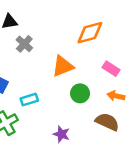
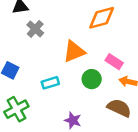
pink rectangle: (111, 69) -> (114, 62), moved
cyan rectangle: (29, 100) -> (50, 83), moved

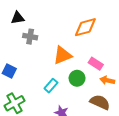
gray cross: (35, 29) -> (30, 37), turned -32
cyan rectangle: (50, 83) -> (51, 86), moved, turned -32

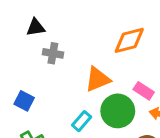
green circle: (77, 78) -> (118, 111), size x1.5

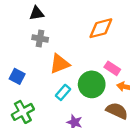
black triangle: (36, 27) -> (37, 13), moved
orange triangle: (98, 79) -> (60, 64), moved

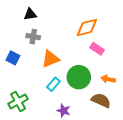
pink rectangle: (112, 68) -> (97, 49), moved
blue square: (17, 76) -> (13, 58), moved

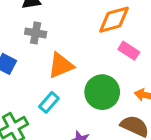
cyan rectangle: (53, 84) -> (49, 102), moved

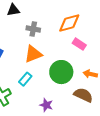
gray cross: (36, 33) -> (33, 29), moved

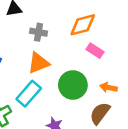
cyan rectangle: (25, 79) -> (29, 94), size x1.5
brown semicircle: (83, 95) -> (100, 113), turned -78

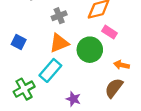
gray cross: (38, 32) -> (59, 16), turned -32
green circle: (73, 85) -> (90, 50), moved

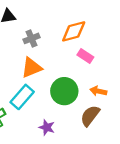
green circle: (90, 50) -> (64, 91), moved

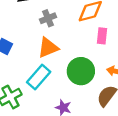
pink rectangle: (85, 56) -> (102, 36), turned 63

